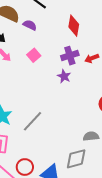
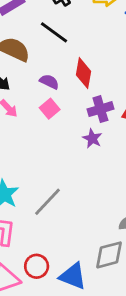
purple semicircle: (30, 25) -> (49, 82), moved
red diamond: (74, 26) -> (84, 73), moved

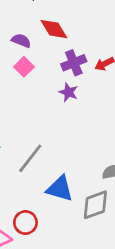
red diamond: (84, 73) -> (54, 29), turned -36
blue triangle: (73, 276) -> (60, 189), moved

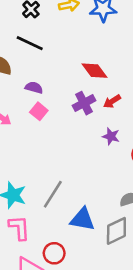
red diamond: (54, 29) -> (94, 71), moved
purple star: (68, 92) -> (111, 136), moved

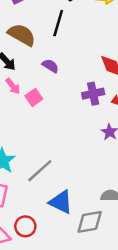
black line: (30, 43) -> (58, 23), turned 65
pink square: (39, 111) -> (34, 97), moved

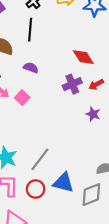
red circle: (25, 226) -> (36, 189), moved

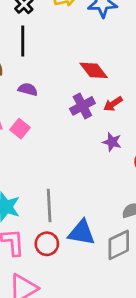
gray line: (40, 159) -> (49, 205), turned -35

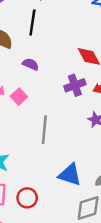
gray line: (49, 205) -> (44, 130), moved
blue triangle: (82, 233) -> (70, 175), moved

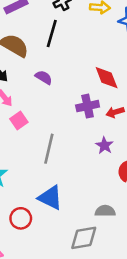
pink square: (19, 97) -> (19, 121), moved
blue triangle: (70, 175) -> (50, 198), moved

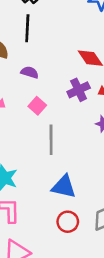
pink square: (19, 121) -> (37, 106), moved
red circle: (21, 218) -> (68, 222), moved

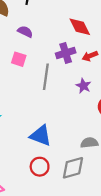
pink square: (37, 106) -> (19, 59), moved, turned -32
gray line: (51, 140) -> (46, 77), moved

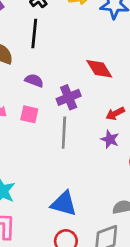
purple cross: (66, 53) -> (69, 97), moved
red arrow: (90, 56) -> (115, 114), moved

